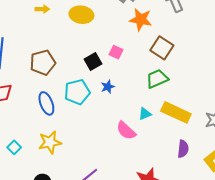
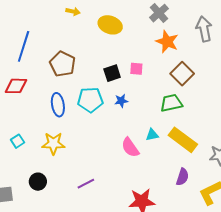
pink square: (116, 52) -> (136, 69), turned -32
brown pentagon: (43, 63) -> (63, 64), turned 30

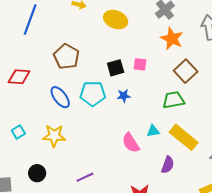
blue line: (24, 46) -> (30, 20), moved
blue ellipse: (58, 105) -> (60, 97), turned -30
purple semicircle: (182, 177) -> (168, 165), moved

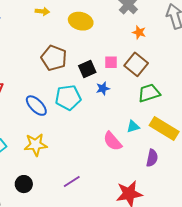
orange star: (172, 39) -> (139, 32), size x0.6
brown pentagon: (66, 57) -> (54, 58), moved
brown square: (186, 71) -> (136, 64), moved
blue star: (124, 96) -> (103, 88), moved

